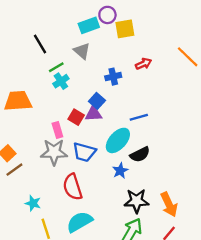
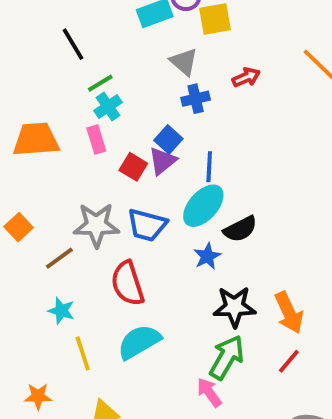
gray triangle: (82, 51) -> (184, 62), moved
purple triangle: (93, 114) -> (162, 161), turned -36
blue line: (139, 117) -> (209, 167), moved, turned -72
pink rectangle: (57, 130) -> (96, 140), moved
brown line: (14, 170) -> (59, 258), moved

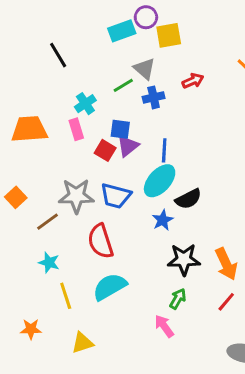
green line: (100, 83) -> (123, 85), moved
blue square: (168, 140) -> (120, 129), moved, turned -35
green arrow: (227, 357) -> (178, 299), size x0.6

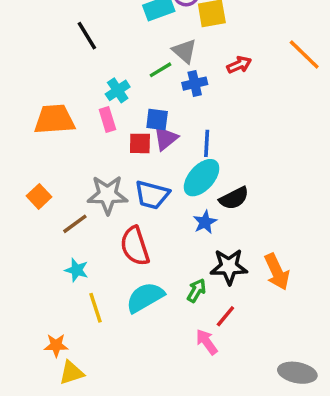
red square: (105, 150) -> (140, 143), turned -30
green arrow: (178, 299) -> (196, 291), moved
red line: (226, 302) -> (225, 316), moved
yellow triangle: (82, 343) -> (71, 373), moved

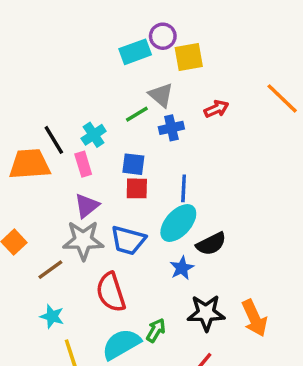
black line: (87, 36) -> (54, 140), moved
purple triangle: (166, 138) -> (87, 206), moved
red square: (140, 143) -> (137, 188), moved
green arrow: (196, 291) -> (156, 330), moved

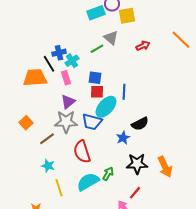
blue cross: (171, 128) -> (59, 53), moved
cyan ellipse: (178, 223) -> (106, 107), moved

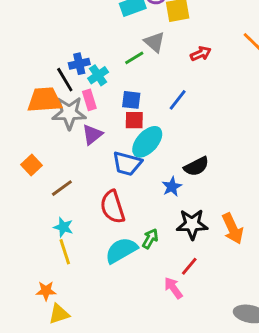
blue line: (124, 92) -> (178, 100), moved, turned 35
gray star: (66, 122) -> (69, 113), moved
yellow line: (59, 188) -> (65, 252), moved

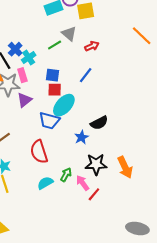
red arrow: (201, 54) -> (92, 46), moved
blue cross: (79, 64) -> (15, 49), turned -32
cyan semicircle: (121, 250) -> (45, 183), size x0.7
pink arrow: (173, 288) -> (83, 183), moved

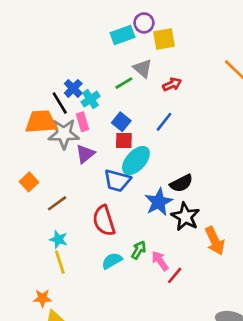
blue square: (52, 75) -> (121, 122), turned 32
blue star: (81, 137) -> (159, 202), size x1.5
black star: (96, 164) -> (185, 217), moved, turned 30

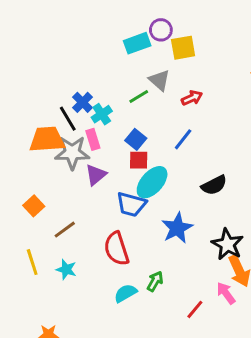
black semicircle: (181, 183) -> (214, 185), moved
black star: (185, 217) -> (227, 244), moved
pink arrow: (160, 261) -> (226, 293), moved
yellow line: (60, 262) -> (32, 262), moved

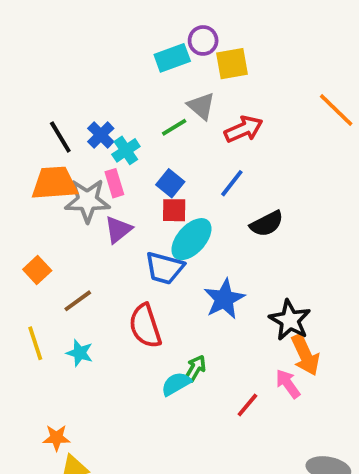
red arrow: (192, 98) -> (244, 129), size x1.4
black line: (68, 119) -> (60, 137), moved
black semicircle: (214, 185) -> (267, 224), moved
cyan semicircle: (125, 293) -> (176, 384), moved

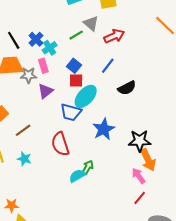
gray star: (87, 201) -> (29, 75), size x0.7
black star: (290, 320) -> (140, 141), turned -30
red line: (247, 405) -> (140, 198), moved

